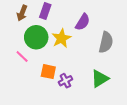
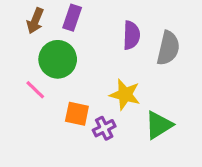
purple semicircle: (83, 22) -> (131, 35), turned -30
yellow star: (61, 38) -> (125, 95), moved, turned -30
gray semicircle: (106, 42) -> (168, 48), moved

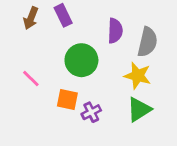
purple rectangle: (72, 18) -> (63, 15), turned -45
green circle: (58, 59) -> (81, 60), moved
yellow star: (125, 95) -> (138, 76), moved

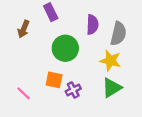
brown arrow: (31, 18) -> (24, 29), moved
pink line: (31, 78) -> (24, 93), moved

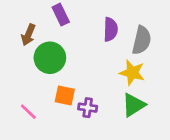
green circle: (65, 48) -> (50, 58), moved
purple cross: (73, 90) -> (88, 108), turned 35

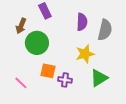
yellow star: (132, 73) -> (85, 54), moved, turned -30

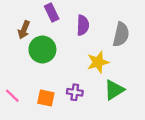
purple semicircle: (82, 22) -> (83, 25), moved
orange square: (48, 71) -> (46, 98), moved
pink line: (21, 83) -> (12, 96), moved

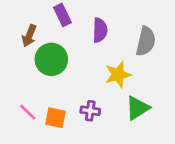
pink line: (12, 96) -> (28, 112), moved

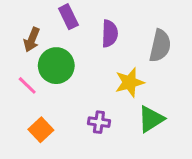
pink line: (28, 112) -> (27, 85), moved
orange square: (55, 118) -> (41, 130), moved, turned 35

